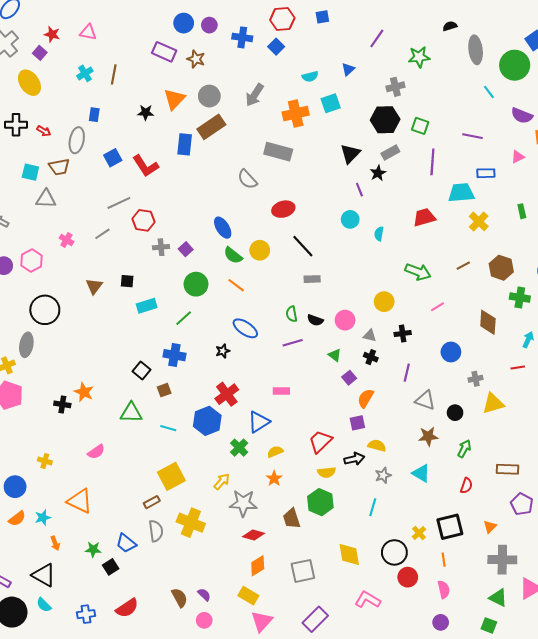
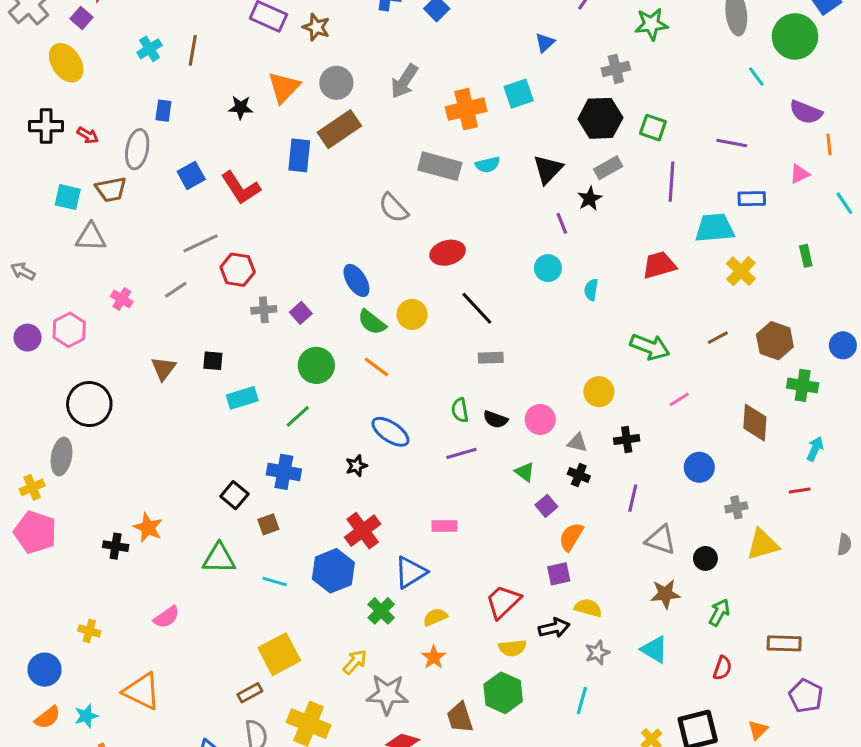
cyan semicircle: (310, 77) -> (488, 165), moved

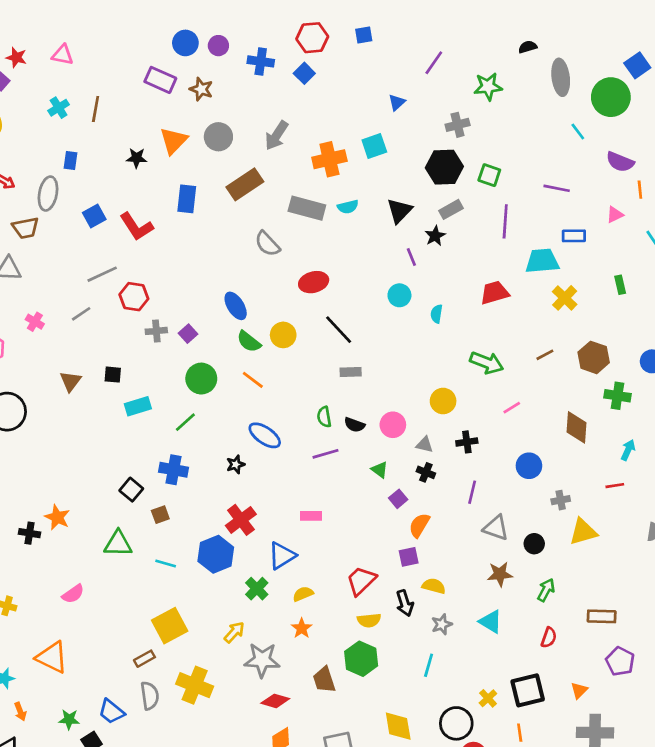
brown rectangle: (339, 129) -> (245, 184), moved
black arrow: (554, 628) -> (405, 603), turned 85

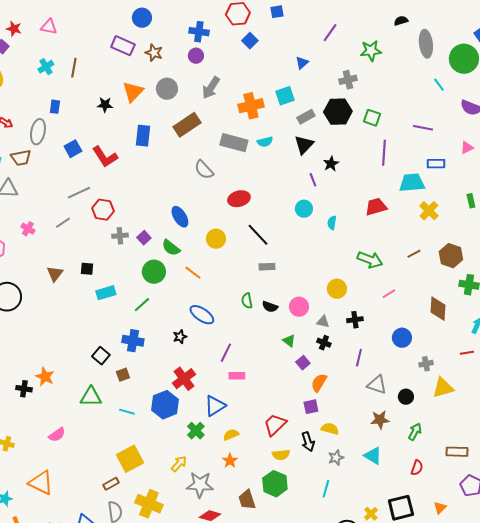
purple circle: (218, 46) -> (196, 56), moved
blue square: (304, 73) -> (250, 41), moved
gray rectangle: (451, 209) -> (306, 117), moved
green semicircle: (249, 342) -> (171, 248), moved
purple line: (325, 454) -> (226, 353), moved, turned -48

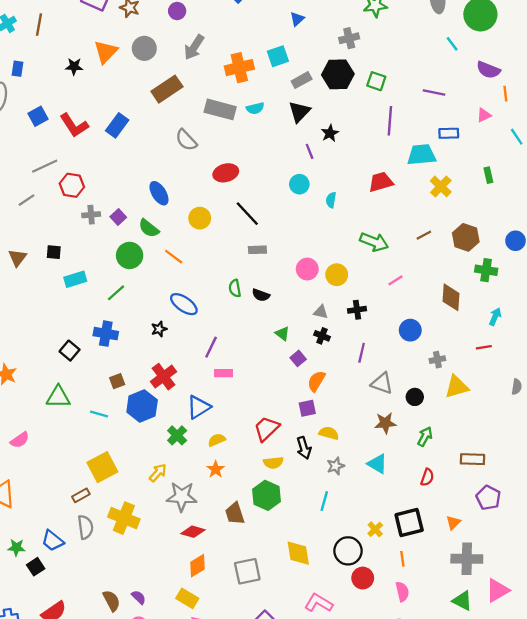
blue rectangle: (143, 136) -> (117, 125), moved, turned 30
pink circle: (299, 307) -> (307, 269), moved
brown square: (123, 375) -> (117, 381), moved

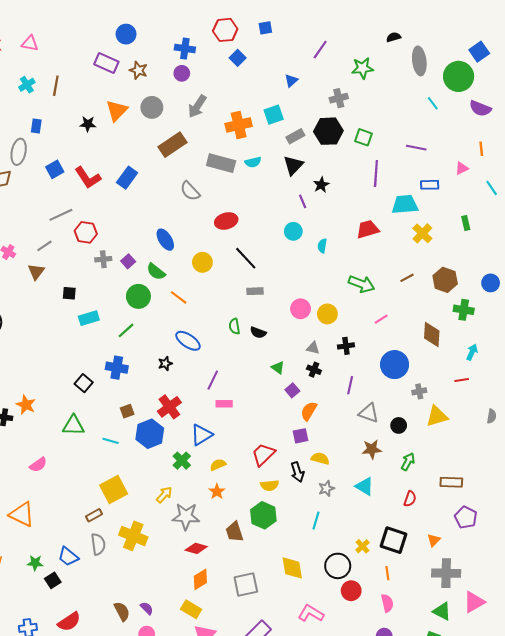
purple semicircle: (488, 70) -> (480, 108), moved
brown triangle: (18, 258) -> (36, 272), moved
blue circle: (410, 330) -> (395, 365), size x1.4
black square: (409, 523) -> (393, 540), turned 32

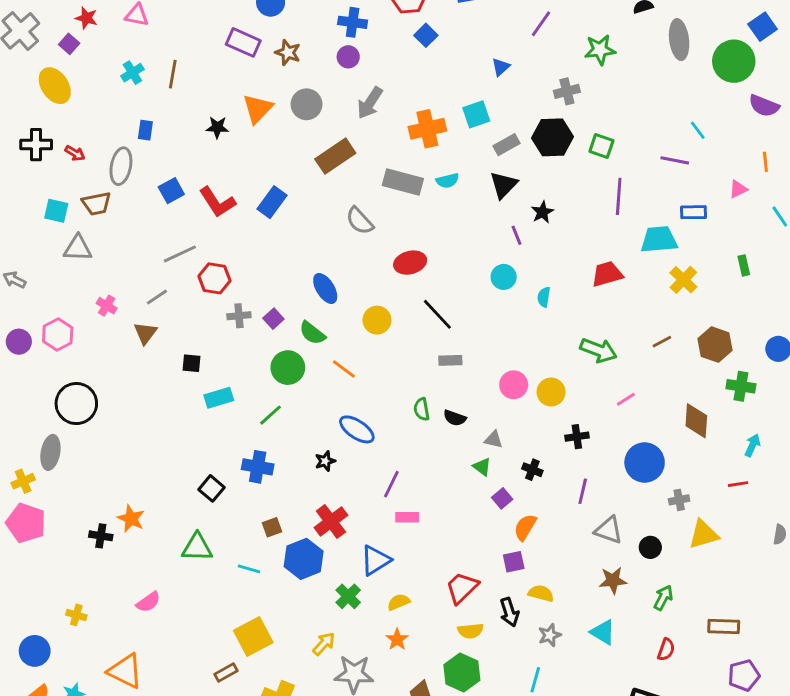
cyan line: (433, 103) -> (698, 130), moved
gray triangle: (313, 348) -> (494, 439), moved
purple pentagon: (466, 517) -> (744, 675), turned 30

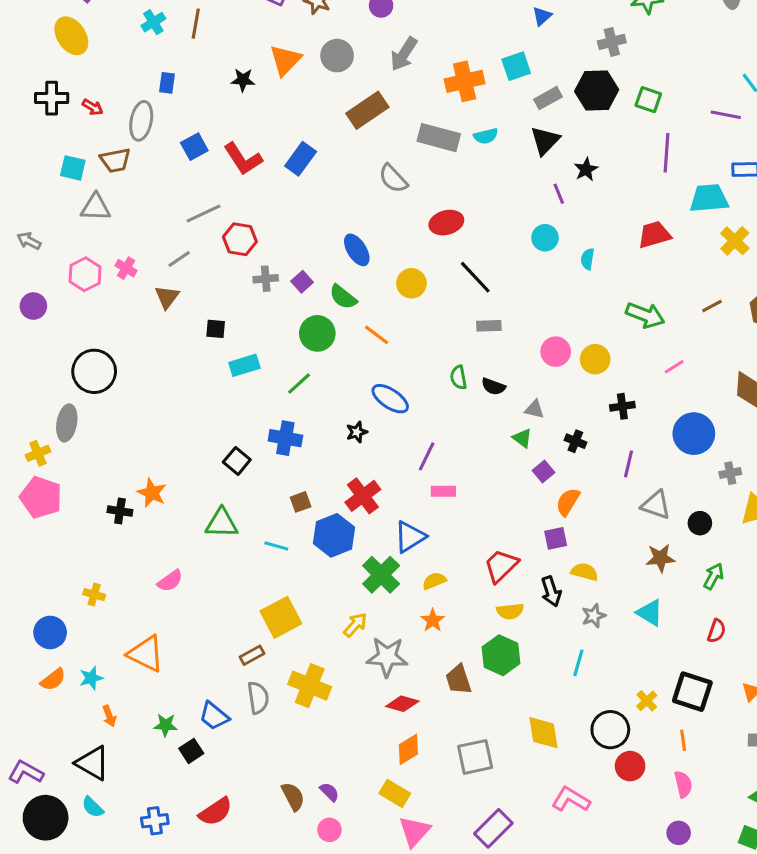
pink hexagon: (58, 334) -> (85, 274), moved
green cross: (348, 596) -> (381, 575), size x1.4

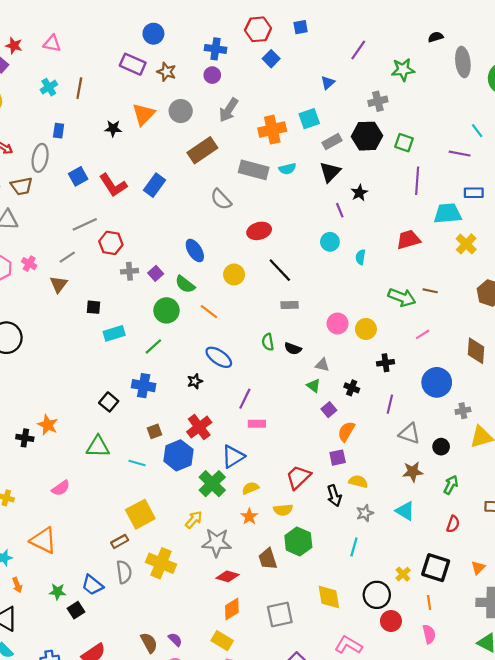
brown line: (712, 306) -> (430, 291), moved, turned 40
yellow semicircle: (510, 611) -> (283, 510), moved

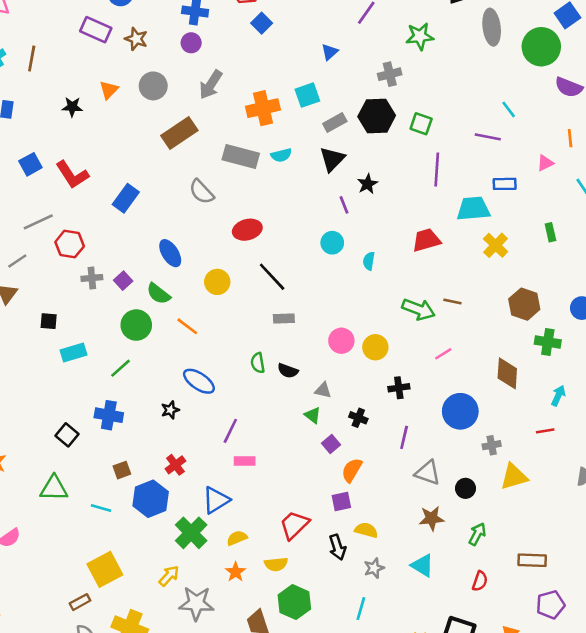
orange triangle: (144, 114) -> (109, 90), size x0.7
blue rectangle: (154, 185) -> (126, 198), moved
red cross: (199, 427) -> (175, 465), size x0.7

